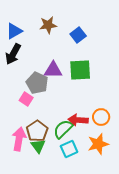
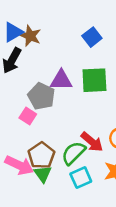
brown star: (48, 25) -> (30, 36), moved, turned 30
red arrow: (78, 120) -> (92, 142), turned -144
pink arrow: (19, 139) -> (19, 165), turned 105

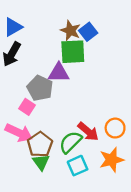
brown star: (30, 36) -> (70, 31), moved
green square: (94, 80) -> (73, 52), moved
pink arrow: (19, 165) -> (19, 133), moved

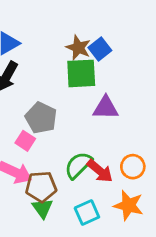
purple triangle: (59, 73) -> (106, 108), moved
green semicircle: (70, 142) -> (78, 165), moved
brown pentagon: (40, 144) -> (41, 187), turned 30
orange star: (112, 160) -> (129, 205), turned 30

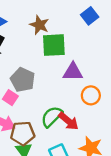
brown star: (78, 48) -> (39, 25), moved
blue square: (100, 49) -> (90, 16), moved
orange circle: (133, 167) -> (91, 95), moved

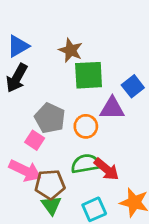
blue square: (90, 16) -> (133, 86), moved
orange circle: (91, 95) -> (86, 126), moved
green semicircle: (52, 117) -> (86, 164), turned 35

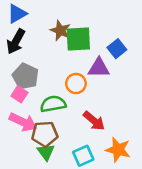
brown star: (71, 50) -> (60, 31), moved
gray pentagon: (50, 118) -> (25, 76), moved
pink square: (35, 140) -> (19, 94), moved
green semicircle: (86, 164) -> (53, 104), moved

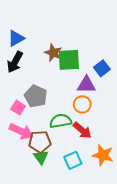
gray pentagon: (25, 76) -> (36, 96), moved
orange circle: (76, 84) -> (82, 104), moved
green semicircle: (53, 104) -> (60, 121), moved

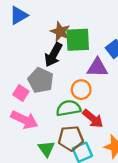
black arrow: (15, 62) -> (53, 55), moved
orange circle: (82, 104) -> (81, 90), moved
brown pentagon: (40, 142) -> (71, 138), moved

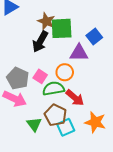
gray pentagon: (41, 80) -> (18, 78), moved
pink square: (21, 93) -> (40, 76), moved
brown pentagon: (71, 138) -> (56, 115), turned 30

